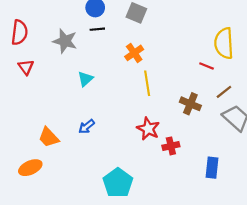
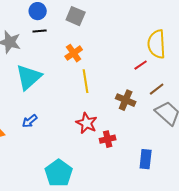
red line: (207, 66) -> (141, 65), turned -56
cyan triangle: (85, 79) -> (29, 77), size x1.8

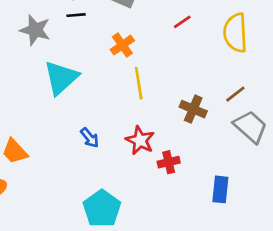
red line: (141, 65) -> (182, 22), moved
blue arrow: (30, 121) -> (90, 138), moved, turned -91

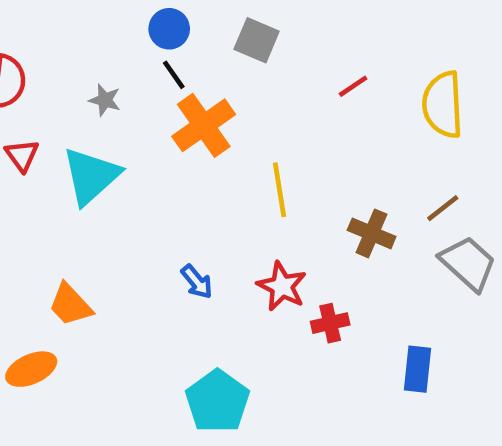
black line: (76, 15) -> (174, 75), turned 60
gray star: (35, 30) -> (105, 100), size x0.6
orange cross: (122, 45) -> (204, 125), moved, size x1.5
cyan triangle: (61, 78) -> (91, 176), moved

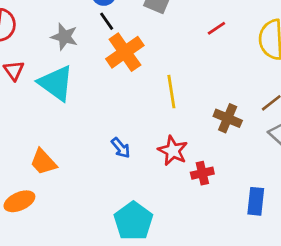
gray star: (105, 100) -> (64, 37), size x1.4
cyan triangle: (91, 176) -> (56, 83), turned -42

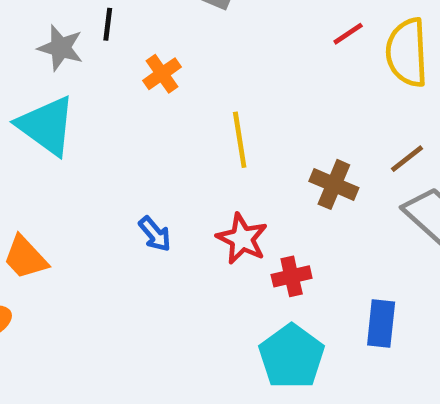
black line: (107, 21) -> (108, 24), moved, turned 42
red line: (216, 28) -> (348, 34), moved
orange cross: (125, 52) -> (162, 74), size x0.6
cyan pentagon: (133, 221) -> (292, 356), moved

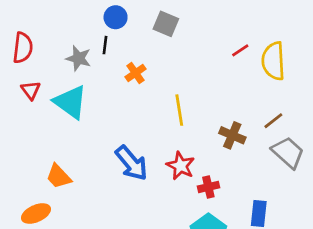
blue arrow: (155, 234) -> (131, 163), size x1.8

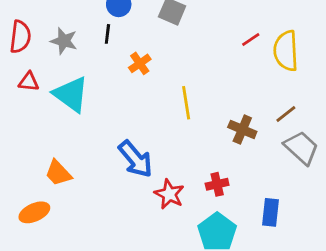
gray star: (78, 58) -> (64, 41), moved
red triangle: (31, 90) -> (29, 82), turned -48
red star: (181, 166) -> (169, 194), moved

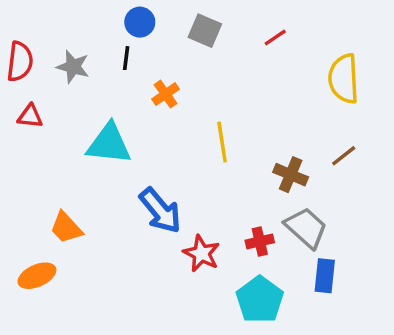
red line: (251, 40) -> (275, 38), moved
cyan triangle: (71, 94) -> (109, 144), moved, turned -30
gray trapezoid: (301, 148) -> (306, 228), moved

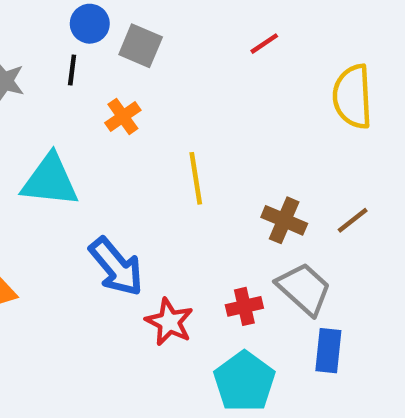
gray square: (205, 31) -> (141, 46), moved
brown line: (344, 156) -> (353, 220), moved

